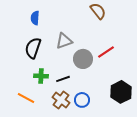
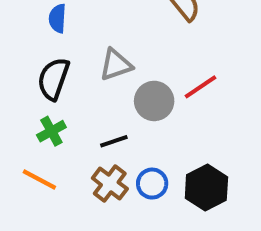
green cross: (41, 76) -> (51, 131), moved, turned -32
black hexagon: (121, 92) -> (206, 188), moved

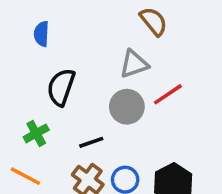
gray triangle: (116, 65) -> (134, 64), moved
black semicircle: (53, 79) -> (61, 87), moved

